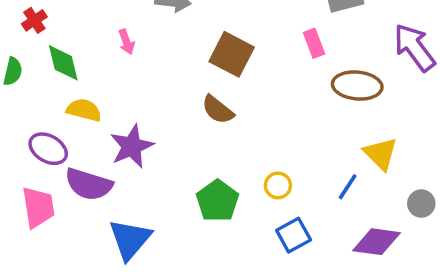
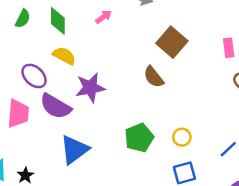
pink arrow: (126, 42) -> (103, 17), turned -119

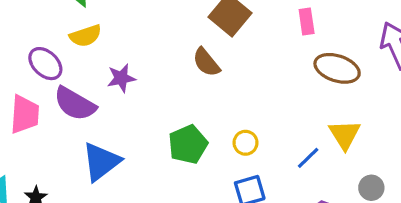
yellow semicircle: (64, 56) -> (85, 36), turned 135
purple star: (90, 88) -> (121, 78), size x0.7

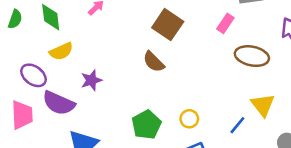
pink rectangle: (307, 22) -> (225, 23), turned 48

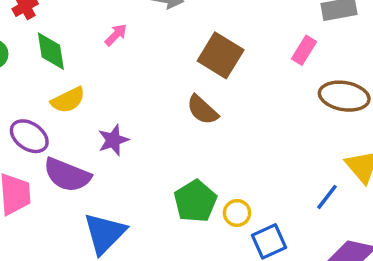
yellow circle: (189, 119) -> (237, 213), moved

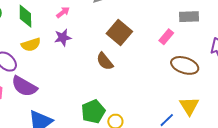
purple star: (113, 140) -> (63, 37), moved

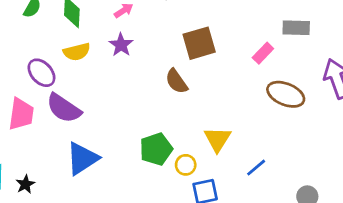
brown square: (119, 32) -> (199, 43), turned 30
purple star: (63, 37) -> (121, 45), turned -30
yellow triangle: (189, 106) -> (217, 139), moved

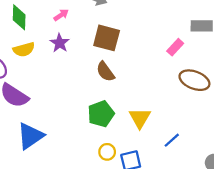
brown square: (199, 43) -> (107, 38), moved, turned 32
green pentagon: (156, 149) -> (101, 114), moved
yellow circle: (186, 165) -> (107, 152), moved

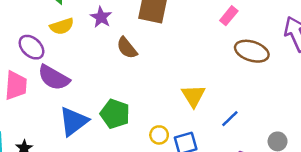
brown semicircle: (105, 72) -> (127, 48), moved
green pentagon: (101, 114) -> (115, 114), moved, turned -30

